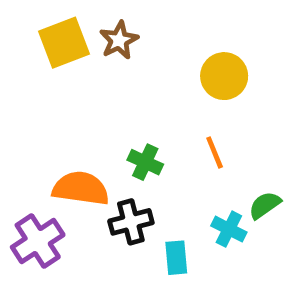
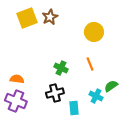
orange semicircle: (81, 188) -> (17, 79), moved, size x0.6
purple cross: (38, 241) -> (16, 101), turned -35

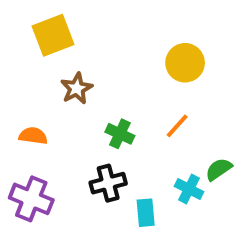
brown star: (50, 17) -> (77, 88), moved
orange line: (90, 64) -> (177, 126), turned 64
orange semicircle: (17, 79) -> (33, 136), moved

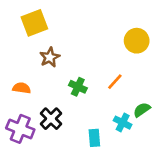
yellow circle: (185, 63) -> (137, 41), moved
black cross: (108, 183) -> (51, 119), moved, turned -30

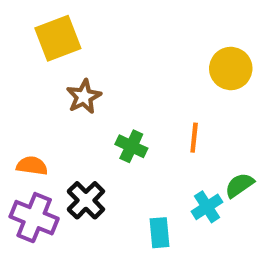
orange line: (115, 82) -> (194, 138), turned -36
orange semicircle: (22, 88) -> (32, 166), moved
cyan cross: (123, 123) -> (207, 207), turned 30

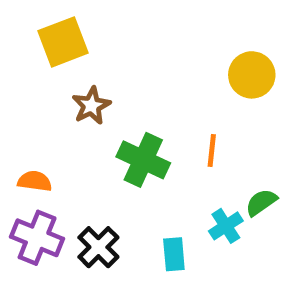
green cross: (131, 146) -> (143, 160), size x1.5
black cross: (86, 200) -> (98, 247), moved

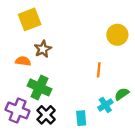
green cross: (143, 160) -> (39, 87), moved
orange semicircle: (35, 181) -> (23, 61), moved

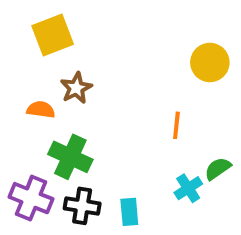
black cross: (46, 115) -> (82, 206), turned -36
cyan rectangle: (81, 118) -> (129, 212), moved

